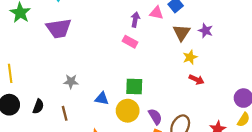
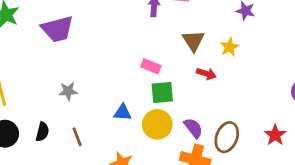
brown triangle: (182, 33) -> (193, 41), moved
pink rectangle: (130, 42) -> (151, 66), moved
red arrow: (197, 79) -> (206, 74), moved
gray star: (71, 81) -> (68, 91), moved

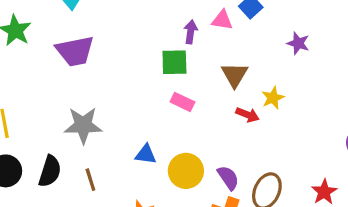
yellow star: (229, 47) -> (273, 98), moved
gray star: (68, 91) -> (83, 125), size x1.6
green square: (162, 92) -> (174, 62), moved
black semicircle: (42, 132) -> (50, 171), size x1.4

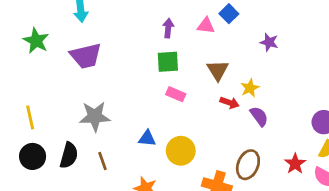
purple arrow: (191, 32) -> (168, 28), moved
purple semicircle: (228, 178) -> (259, 116), moved

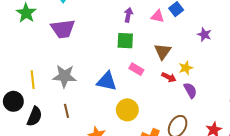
pink rectangle: (176, 94) -> (136, 69), moved
yellow line: (30, 117) -> (33, 80), moved
blue triangle: (147, 138) -> (107, 81), moved, size x1.5
black semicircle: (69, 155) -> (35, 116), moved

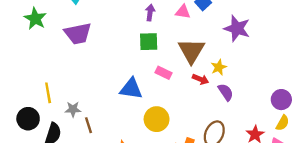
purple star: (204, 35) -> (237, 28), size x1.6
brown triangle: (163, 51) -> (191, 51), size x1.4
gray star: (64, 76) -> (73, 109), moved, size x0.6

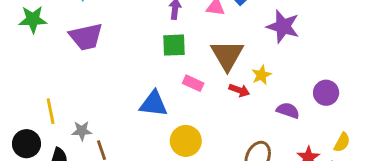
green star: (35, 19) -> (33, 19), turned -30
purple semicircle: (226, 92) -> (288, 110), moved, turned -36
purple circle: (281, 100) -> (326, 93), moved

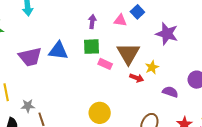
purple trapezoid: (86, 37) -> (30, 57), moved
pink rectangle: (193, 83) -> (105, 64), moved
blue triangle: (154, 104) -> (58, 51), moved

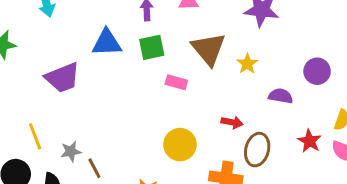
blue triangle: (58, 51) -> (107, 43), moved
pink rectangle: (105, 64) -> (176, 82), moved
red arrow: (137, 78) -> (232, 122), moved

